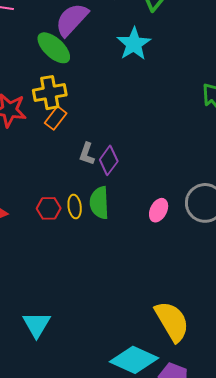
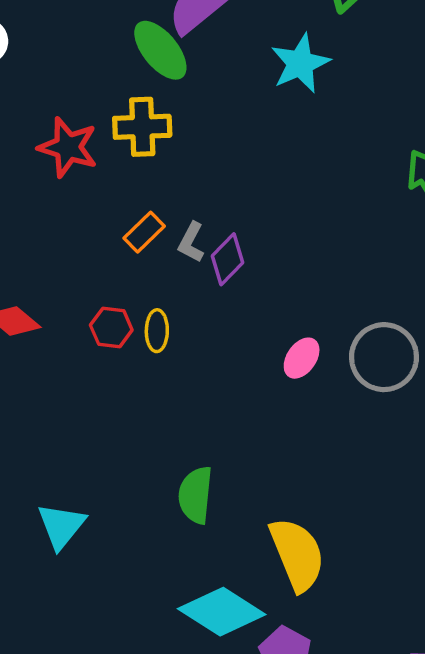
orange rectangle: (56, 118) -> (144, 232), moved
green semicircle: (99, 203) -> (196, 495), moved

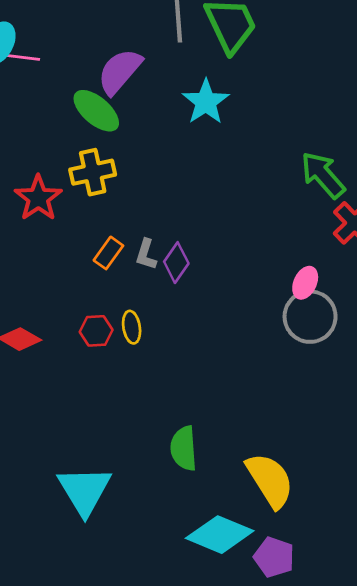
red star: (68, 147) -> (38, 198), turned 30
pink ellipse: (302, 358) -> (305, 283), moved
cyan triangle: (61, 526) -> (85, 490), size x1.4

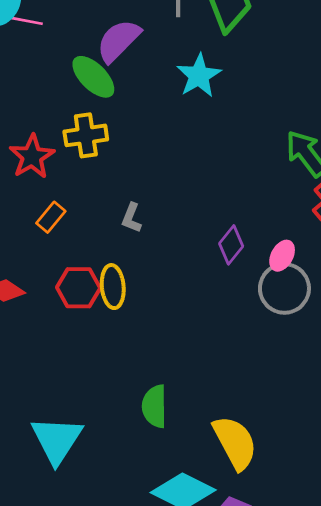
orange rectangle: (108, 253) -> (51, 217), moved
purple diamond: (176, 263) -> (231, 245), moved
yellow ellipse: (132, 327) -> (113, 287), size x1.4
red hexagon: (96, 331) -> (78, 288), size x1.4

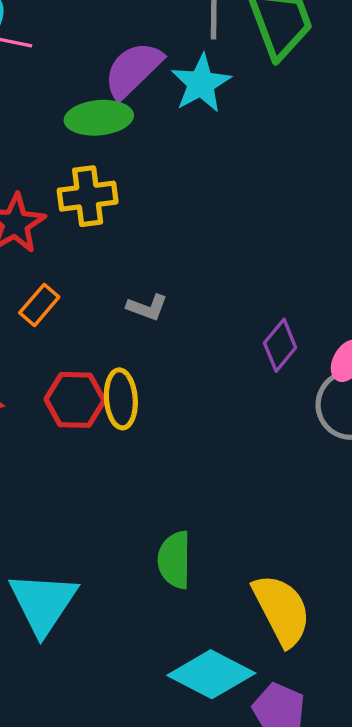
cyan star: (199, 76) -> (201, 83), moved
green ellipse: (93, 77) -> (99, 118), turned -51
gray L-shape: (131, 218) -> (147, 307), turned -92

